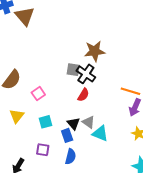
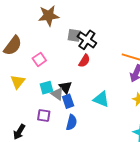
brown star: (95, 51) -> (49, 16), moved
gray triangle: (89, 122) -> (57, 94), moved
black triangle: (73, 124) -> (66, 87), moved

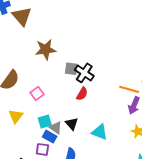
black triangle: (66, 87) -> (72, 124), moved
blue rectangle: (68, 101) -> (50, 137), moved, turned -40

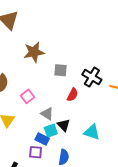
black cross: (84, 73) -> (92, 77), moved
cyan square: (45, 122) -> (51, 131), moved
gray triangle: (56, 128) -> (47, 114), moved

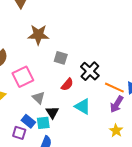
pink square: (28, 96) -> (23, 77), size x1.5
cyan square: (51, 131) -> (43, 123), moved
cyan triangle: (92, 132) -> (83, 106), moved

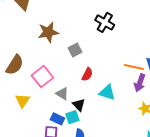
gray square: (61, 58) -> (75, 50), turned -32
black cross: (90, 71) -> (105, 22), moved

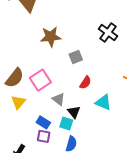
brown semicircle: (15, 65) -> (15, 78), moved
cyan square: (72, 117) -> (66, 124), turned 32
blue rectangle: (57, 119) -> (43, 122), moved

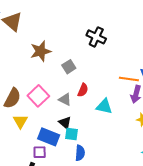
gray triangle: (59, 99) -> (65, 99), moved
black triangle: (74, 112) -> (65, 123), moved
blue rectangle: (43, 122) -> (49, 137), size x1.5
purple square: (44, 136) -> (40, 152), moved

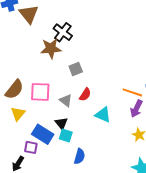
black cross: (96, 37) -> (63, 32), moved
pink square: (38, 96) -> (40, 92), turned 35
blue semicircle: (80, 153) -> (79, 156), moved

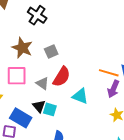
brown star: (51, 48) -> (22, 48), moved, turned 30
red semicircle: (85, 95) -> (62, 77), size x1.5
cyan square: (66, 136) -> (50, 109), moved

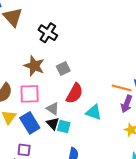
gray triangle: (42, 83) -> (53, 109), moved
blue rectangle: (21, 118) -> (30, 123), moved, turned 30

